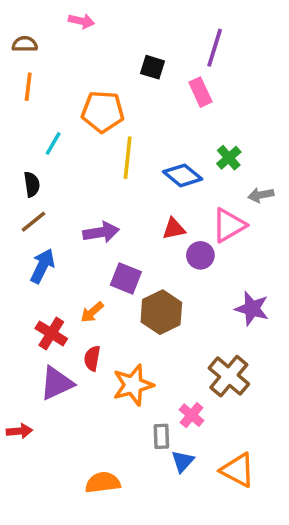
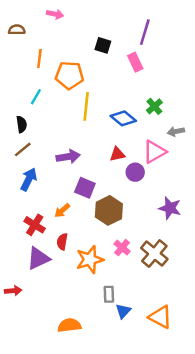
orange line: (28, 87) -> (39, 58), moved
pink cross: (192, 415) -> (122, 248), moved

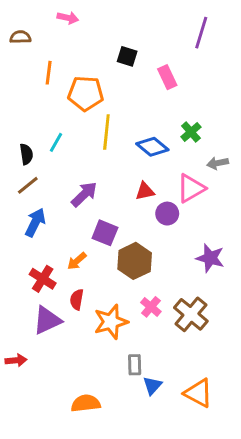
purple line: (145, 32) -> (201, 33), moved
cyan line: (36, 97) -> (56, 142), moved
purple arrow: (68, 157) -> (84, 194), turned -35

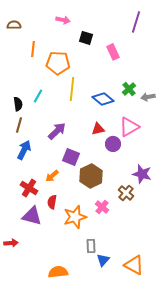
pink arrow: (68, 18) -> (63, 20), moved
gray arrow: (218, 163) -> (148, 97), moved
brown line: (28, 185) -> (19, 125), turned -35
brown cross: (191, 314) -> (126, 193), moved, size x0.7
purple triangle: (47, 320) -> (32, 216), turned 40

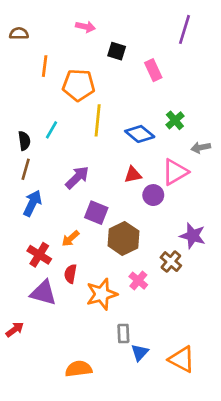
gray arrow: (148, 97) -> (201, 148), moved
red arrow: (11, 243) -> (15, 329), turned -32

